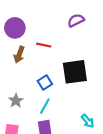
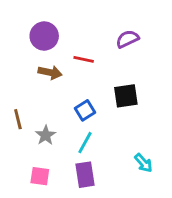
purple semicircle: (76, 20) -> (127, 39), moved
brown arrow: (19, 55) -> (50, 72), turned -98
black square: (75, 72) -> (126, 96), size x0.7

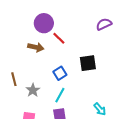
purple circle: (44, 36) -> (44, 23), moved
purple semicircle: (127, 39) -> (104, 24), moved
red line: (84, 59) -> (59, 38), turned 32

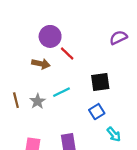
blue square: (60, 73) -> (97, 112), moved
gray star: (33, 90) -> (38, 101), moved
cyan line: (60, 95) -> (61, 92), moved, turned 35

